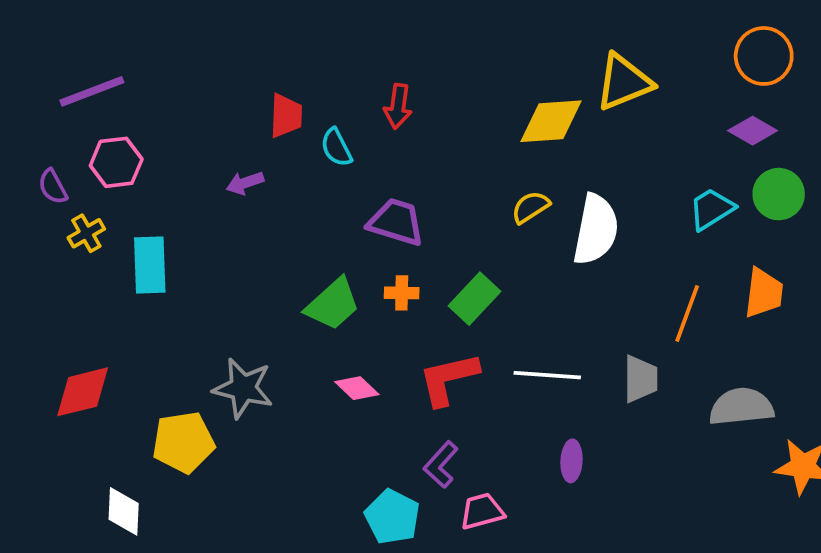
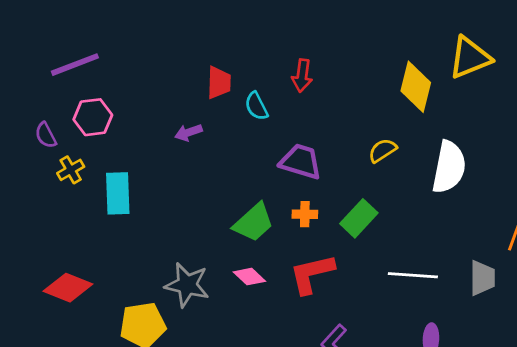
yellow diamond: (551, 121) -> (416, 87), turned -72
yellow semicircle: (530, 207) -> (382, 150), moved
red L-shape: (448, 379) -> (312, 274), moved
pink diamond: (357, 388) -> (249, 277), moved
red diamond: (83, 392) -> (68, 288), turned 36

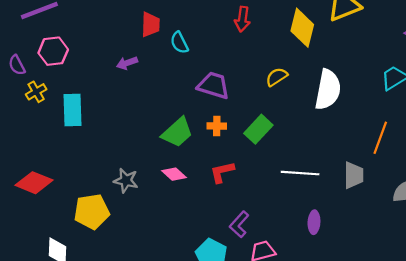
red arrow: (302, 76) -> (242, 19), moved
red L-shape: (312, 274) -> (222, 172), size x0.7
gray star: (187, 285) -> (126, 181), size x0.7

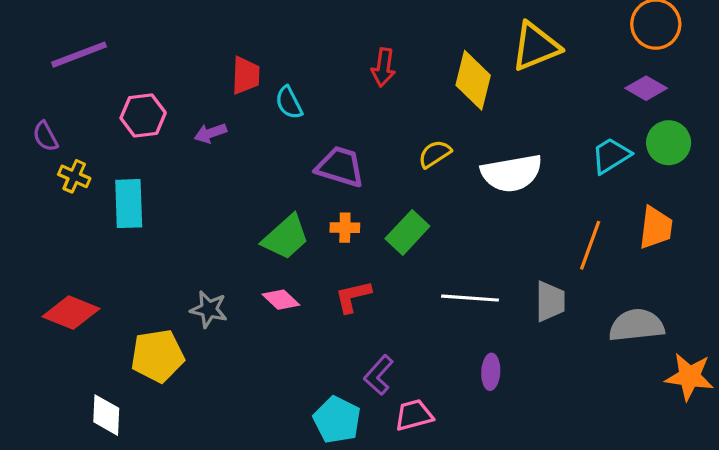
pink hexagon: (53, 51) -> (143, 115), moved
white semicircle: (328, 90) -> (512, 173), turned 69
yellow cross: (36, 92) -> (74, 176), turned -36

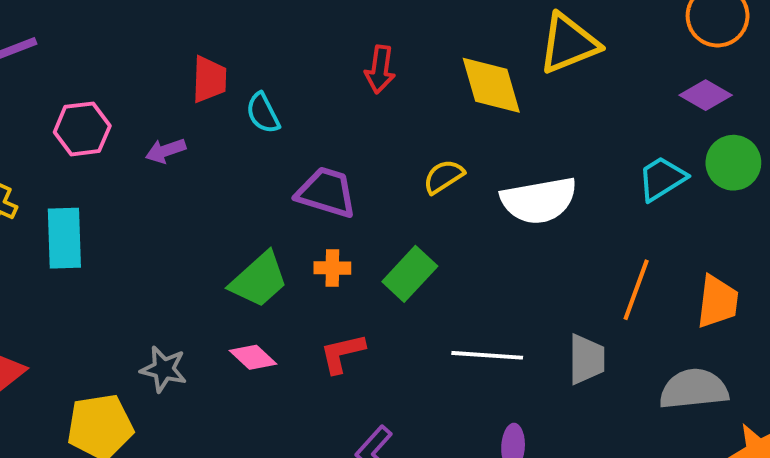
yellow diamond: (473, 80) -> (491, 85), turned -30
orange trapezoid: (656, 228) -> (718, 302), moved

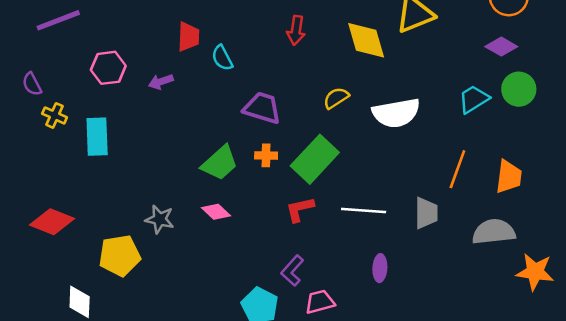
green rectangle: (410, 274) -> (315, 159), size x1.4
red L-shape: (342, 353) -> (300, 209), moved

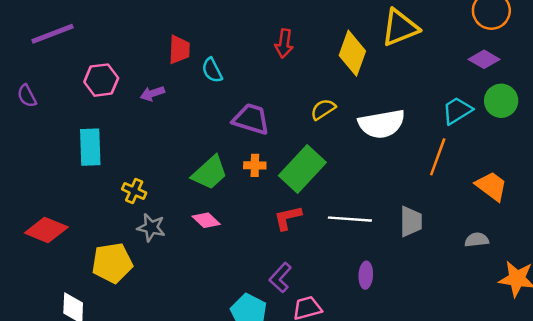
yellow diamond: (366, 40) -> (352, 53), turned 36
yellow cross: (55, 115) -> (134, 191), moved
orange line: (457, 169) -> (438, 157), moved
orange trapezoid: (509, 177) -> (491, 186), turned -60
gray semicircle: (494, 232) -> (477, 240), size x0.6

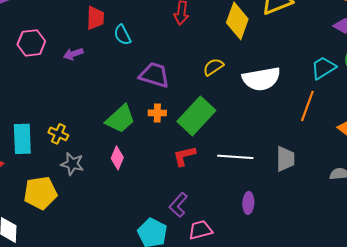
cyan rectangle: (90, 147) -> (22, 139), moved
pink diamond: (206, 220) -> (117, 158), turned 70

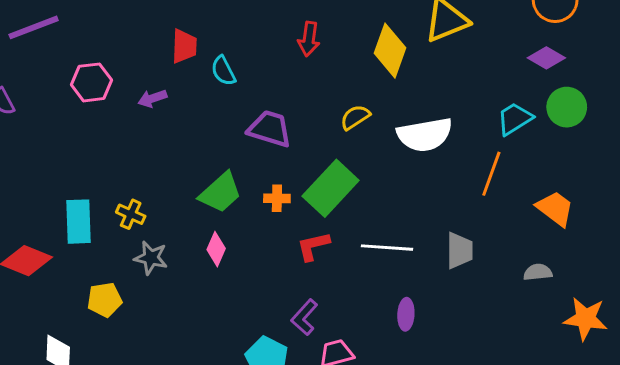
orange cross: (157, 113) -> (277, 198), moved
yellow pentagon: (40, 193) -> (105, 300), size x0.7

